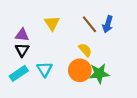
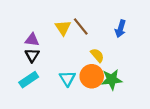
brown line: (89, 24) -> (81, 27), moved
cyan triangle: (45, 69) -> (67, 78), moved

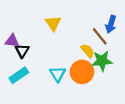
brown line: (81, 27) -> (100, 36), moved
purple triangle: (32, 40) -> (12, 41), moved
green star: (112, 80) -> (102, 61), moved

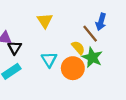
green star: (102, 61) -> (92, 57), turned 30
cyan triangle: (58, 74) -> (49, 60), moved

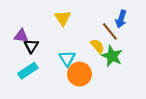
orange circle: (73, 68) -> (80, 74), moved

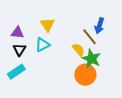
purple triangle: (21, 36) -> (17, 33), moved
cyan triangle: (67, 58) -> (42, 45), moved, turned 35
orange circle: (80, 74) -> (85, 75), moved

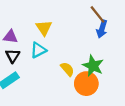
brown line: (89, 37) -> (97, 14), moved
yellow semicircle: (78, 50) -> (67, 69), moved

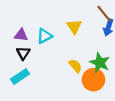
yellow triangle: (44, 28) -> (74, 26), moved
cyan triangle: (38, 50) -> (44, 36), moved

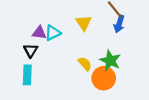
purple triangle: (21, 35) -> (39, 33), moved
cyan rectangle: (20, 76) -> (27, 75), turned -54

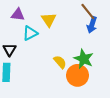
yellow triangle: (84, 23) -> (49, 20), moved
purple triangle: (39, 33) -> (18, 15), moved

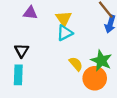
cyan triangle: (30, 33) -> (65, 33), moved

